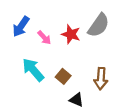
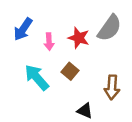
pink arrow: (44, 38) -> (49, 42), turned 40
brown square: (63, 76) -> (70, 71), moved

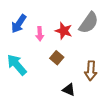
cyan arrow: (37, 77) -> (17, 65), moved

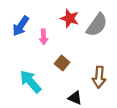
red star: (64, 31) -> (70, 18), moved
cyan arrow: (17, 65) -> (30, 82), moved

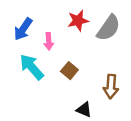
red star: (70, 18) -> (78, 21), turned -30
cyan arrow: (30, 82) -> (32, 67), moved

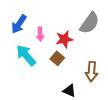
red star: (78, 21) -> (64, 39), moved

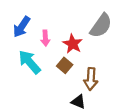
red star: (64, 39) -> (73, 44), turned -30
brown arrow: (92, 71) -> (91, 79), moved

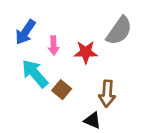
red star: (73, 44) -> (86, 52), turned -30
brown square: (65, 65) -> (62, 90), moved

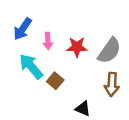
gray semicircle: (119, 31) -> (109, 51), moved
brown arrow: (107, 94) -> (112, 84), moved

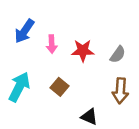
gray semicircle: (109, 51) -> (118, 54), size x0.6
cyan arrow: (31, 66) -> (19, 87), moved, turned 68

